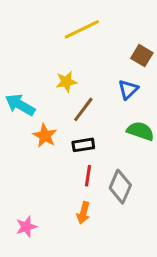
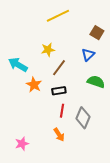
orange arrow: (83, 213) -> (59, 135), turned -48

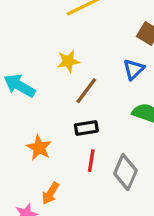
orange star: (34, 85) -> (39, 148), moved
orange arrow: (59, 135) -> (50, 193), moved, turned 64

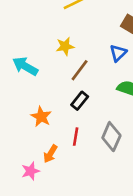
black rectangle: (86, 128) -> (80, 101), turned -42
red line: (91, 161) -> (76, 137), moved

